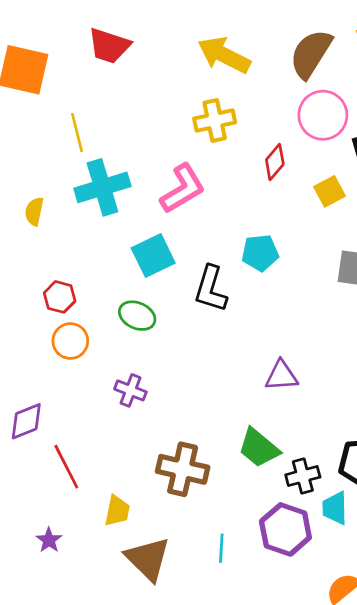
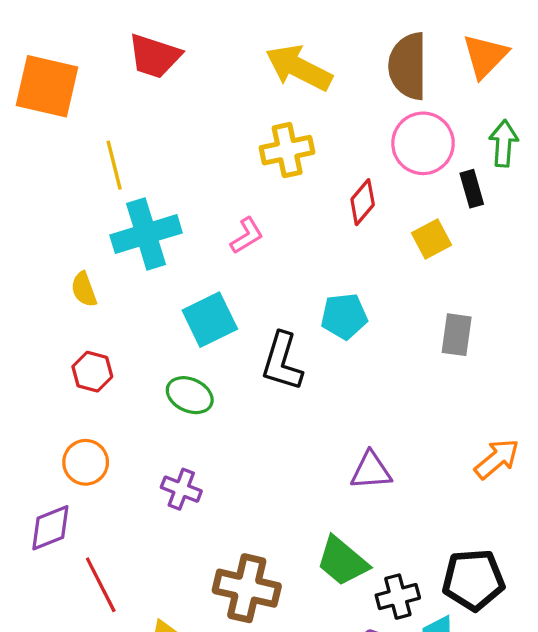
brown semicircle: (311, 54) -> (408, 66), turned -32
pink L-shape: (183, 189) -> (247, 236), size x0.6
yellow semicircle: (34, 211) -> (84, 289), moved, turned -32
orange circle: (70, 341) -> (86, 462), moved

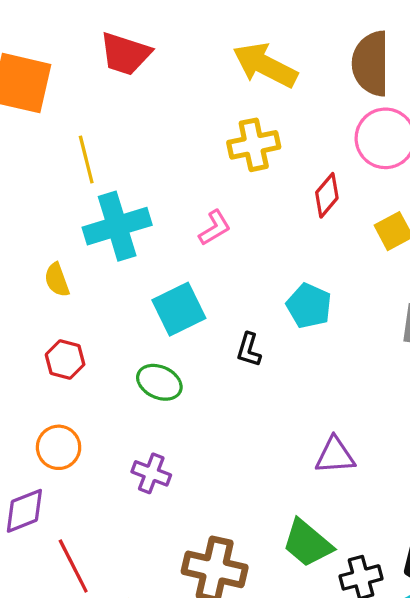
cyan pentagon: (344, 316) -> (309, 306), turned 30
black L-shape: (282, 362) -> (249, 350), size x0.6

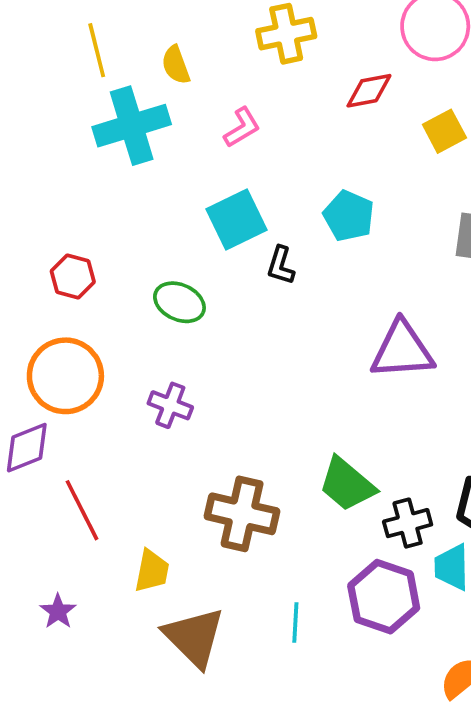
red diamond: (327, 195) -> (369, 91), turned 39
yellow semicircle: (57, 280) -> (176, 65), moved
cyan square: (179, 309) -> (236, 219), moved
orange circle: (59, 447) -> (65, 376), size x1.5
purple triangle: (335, 455) -> (402, 350), moved, size x1.4

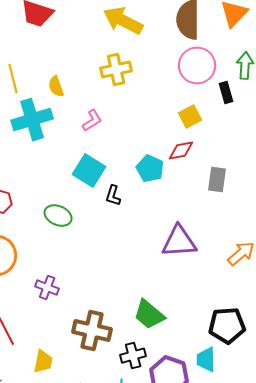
red diamond: (369, 91) -> (181, 151), moved
yellow square: (444, 131) -> (190, 117), moved
cyan square: (236, 219) -> (89, 171), turned -32
purple cross: (170, 405) -> (47, 288), moved
black cross: (408, 523) -> (133, 356), moved

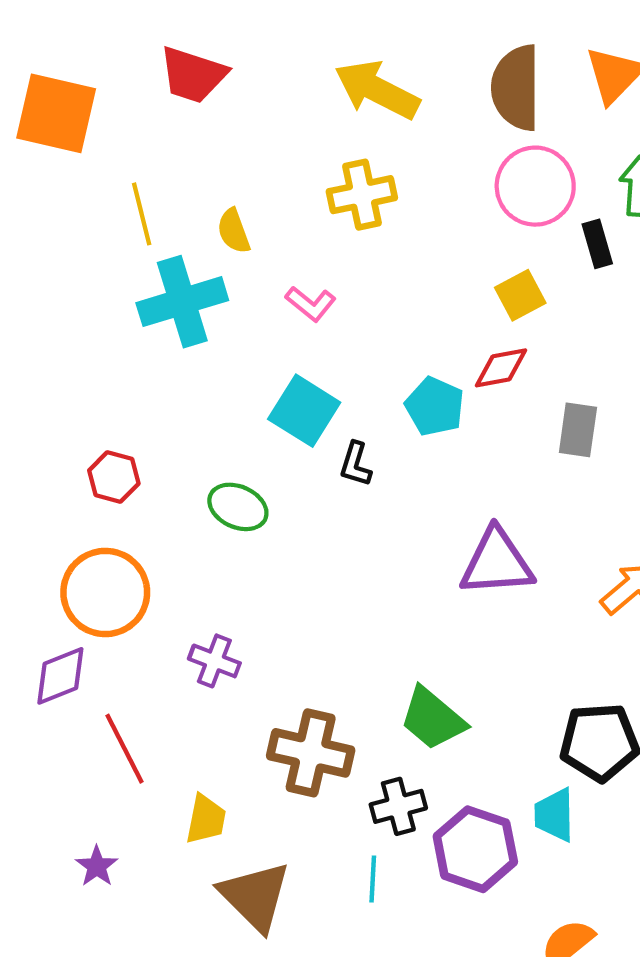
pink L-shape: (92, 121) -> (311, 304), turned 70

